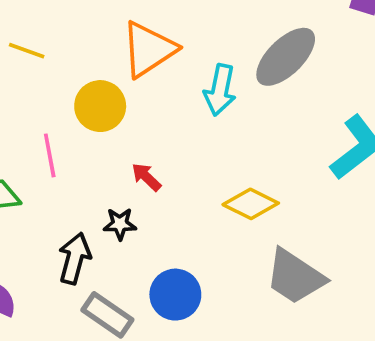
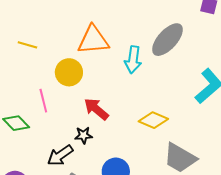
orange triangle: (149, 49) -> (93, 40), turned 32
red arrow: (146, 177) -> (96, 109), size x1.5
black arrow: (75, 258) -> (60, 155), turned -136

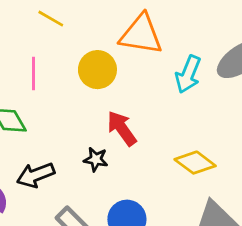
pink line: (43, 101) -> (34, 73), moved
black arrow: (60, 155) -> (36, 175), moved

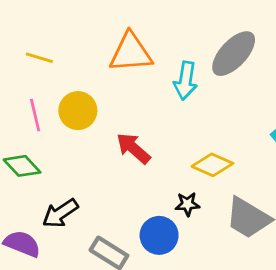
yellow circle: (97, 70) -> (78, 111), moved
black star: (96, 159) -> (187, 204), moved

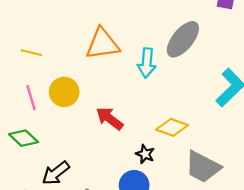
black star: (187, 204) -> (145, 154), moved, turned 30

